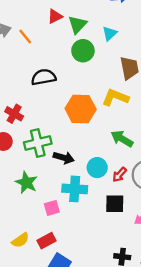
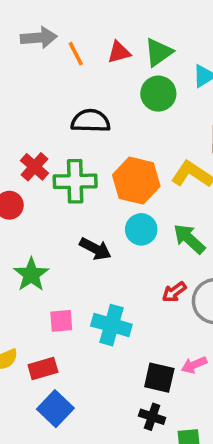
red triangle: (55, 16) -> (119, 52), moved
green cross: (38, 143) -> (75, 181), moved
cyan circle: (97, 168) -> (141, 229), moved
cyan cross: (75, 189) -> (111, 325), moved
black square: (115, 204) -> (159, 378), moved

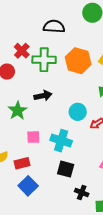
cyan circle: (141, 229) -> (78, 112), moved
black arrow: (95, 249) -> (43, 96), moved, turned -42
black square: (159, 378) -> (66, 169), moved

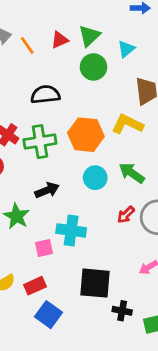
cyan circle: (78, 112) -> (95, 178), moved
cyan cross: (61, 141) -> (71, 230), moved
black square: (66, 169) -> (95, 283), size x1.4

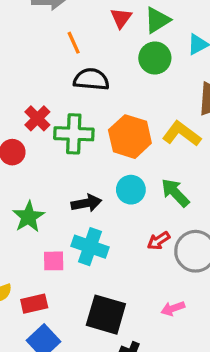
red triangle: (60, 40) -> (121, 18), turned -42
orange line: (27, 45) -> (74, 43), moved
black arrow: (47, 190) -> (86, 203), moved

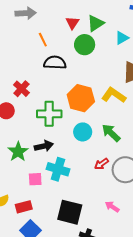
green circle: (155, 58) -> (85, 45), moved
green cross: (74, 134) -> (49, 114), moved
black arrow: (86, 203) -> (44, 146), moved
pink arrow: (173, 308) -> (112, 207), turned 56

